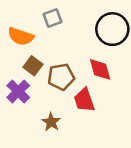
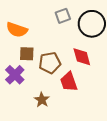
gray square: (52, 18) -> (63, 16), moved
brown square: (33, 66) -> (27, 54), turned -35

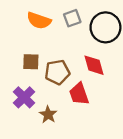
orange semicircle: (17, 30) -> (39, 20), moved
purple cross: (15, 75) -> (24, 97), moved

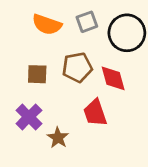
brown pentagon: (57, 72) -> (77, 67), moved

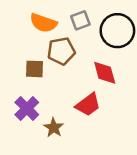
brown pentagon: (77, 67) -> (61, 51), moved
red trapezoid: (95, 113) -> (88, 105), turned -108

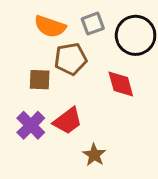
red trapezoid: (88, 105) -> (68, 121), moved
brown star: (54, 128) -> (94, 155), moved

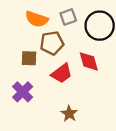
red trapezoid: (68, 121) -> (62, 73), moved

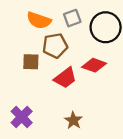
red diamond: (89, 61) -> (94, 65), turned -55
purple cross: (23, 92) -> (22, 117), moved

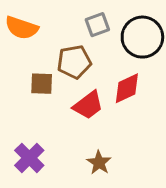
orange semicircle: (39, 20) -> (22, 28), moved
red diamond: (94, 65) -> (127, 88), turned -45

